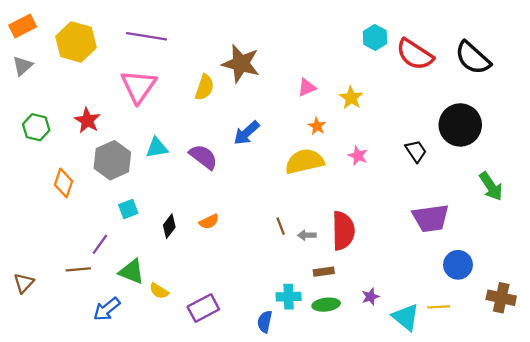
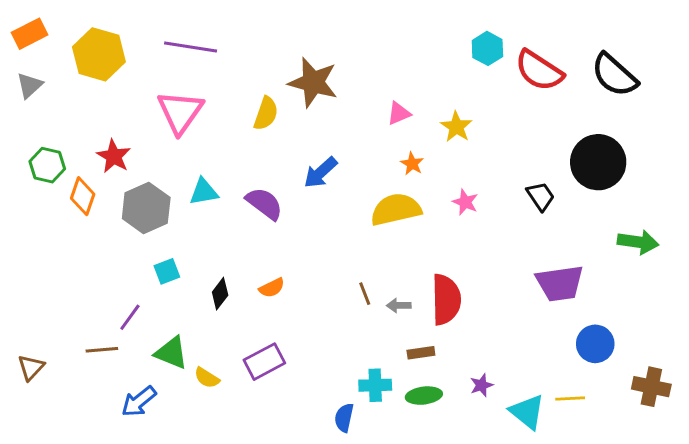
orange diamond: (63, 183) -> (83, 196), moved
green arrow: (491, 186) -> (638, 242), turned -48
purple rectangle: (203, 308) -> (264, 362), moved

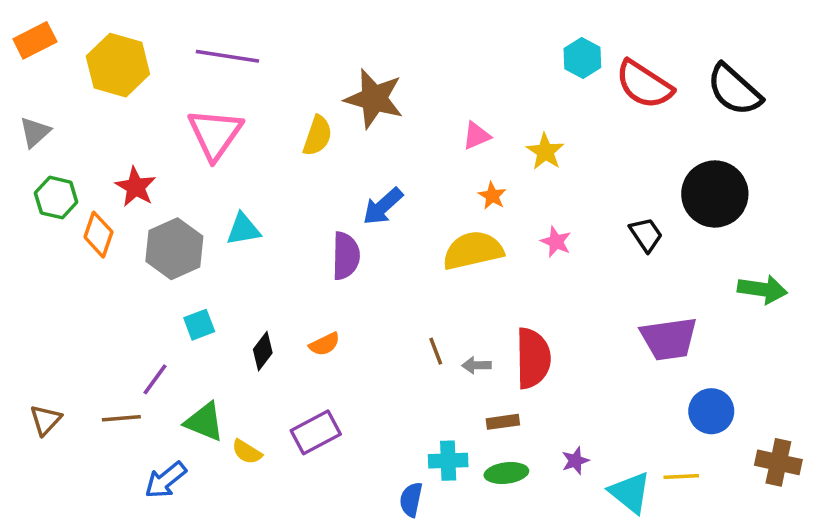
gray triangle: (30, 85) -> (35, 132), moved
purple semicircle: (264, 204) -> (346, 256), moved, turned 54
brown triangle: (31, 367) -> (45, 420), moved

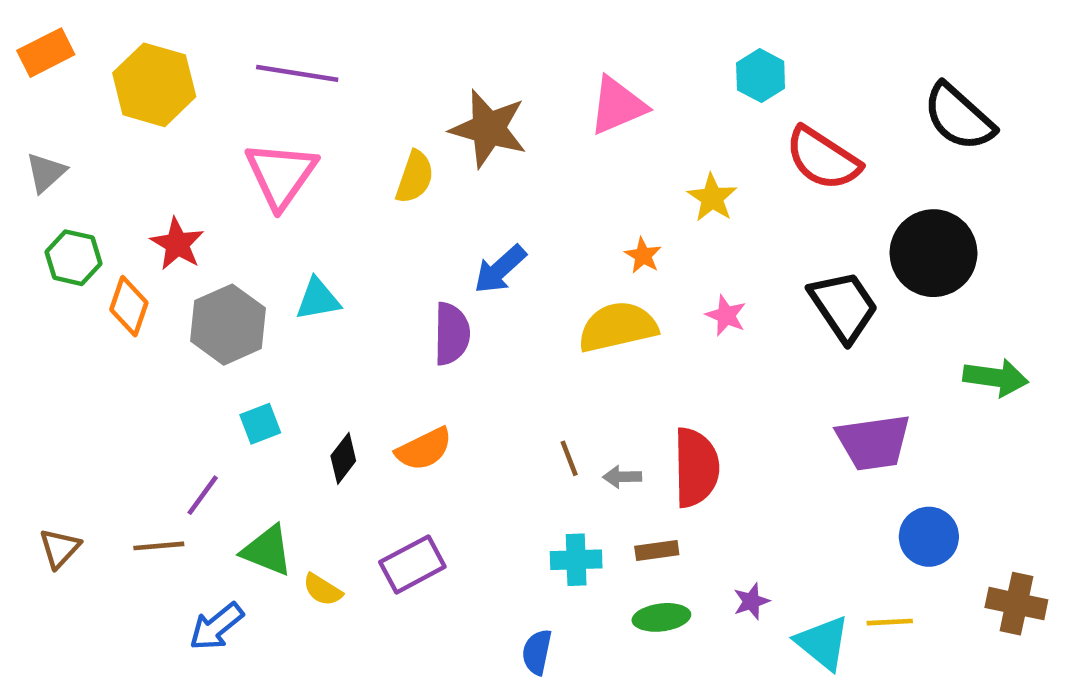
red semicircle: (644, 84) -> (823, 159), moved
pink triangle: (476, 136) -> (618, 106), moved, size x1.6
black trapezoid: (646, 235) -> (844, 306), size x1.6
orange semicircle: (325, 344) -> (424, 449), size x1.4
cyan cross: (448, 461) -> (576, 560), moved

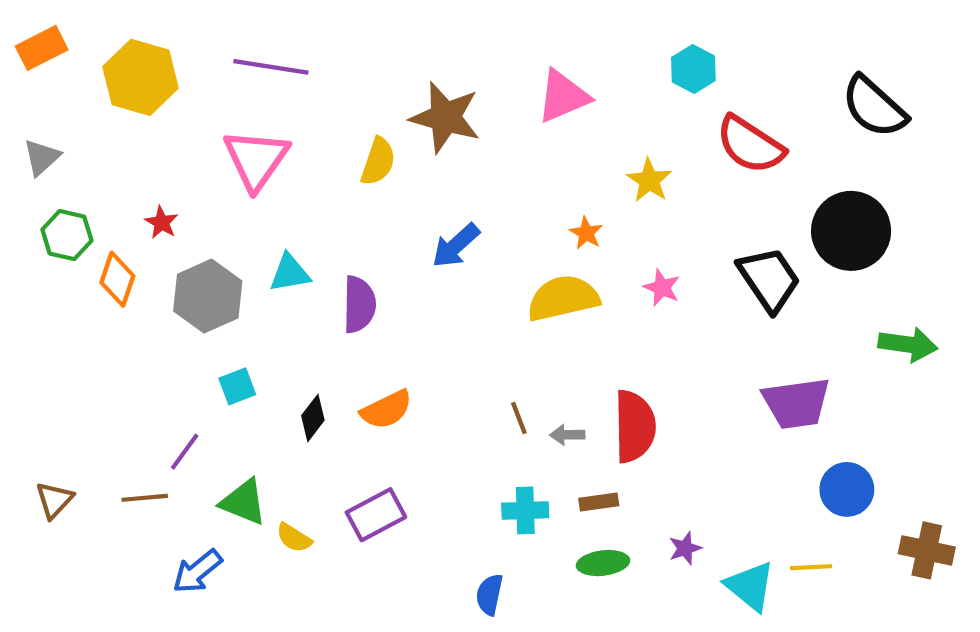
red star: (177, 244) -> (162, 222), size x0.7
purple semicircle: (452, 334) -> (359, 304), moved

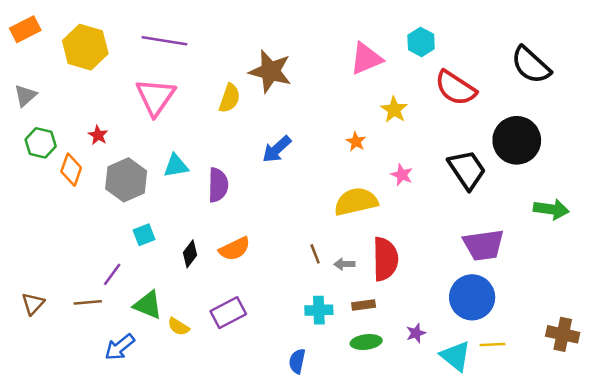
pink triangle: (563, 96) -> (366, 59), moved
yellow semicircle: (563, 298) -> (356, 202), moved
blue circle: (847, 489) -> (472, 297), moved, size x1.4

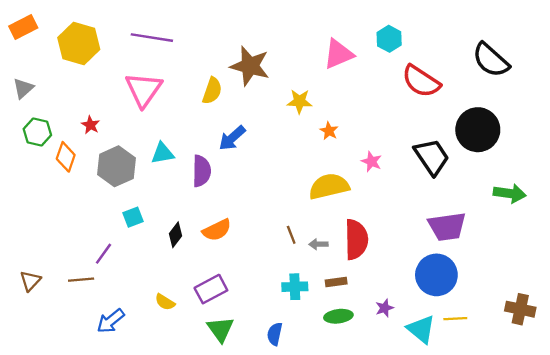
yellow star: (394, 110) -> (299, 101), moved, turned -30
blue arrow: (277, 149) -> (232, 138), moved
green triangle: (148, 305) -> (220, 329), moved, turned 32

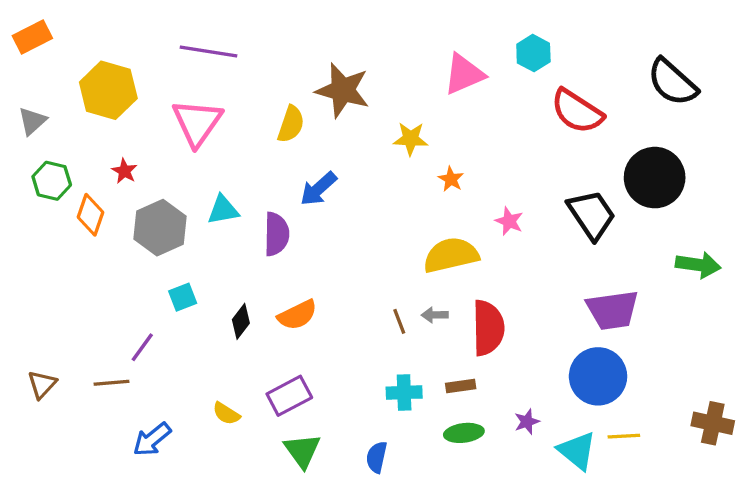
yellow hexagon: (79, 43) -> (108, 90), moved
gray arrow: (318, 244) -> (435, 315), moved

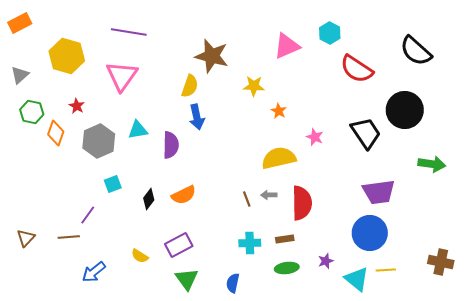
yellow semicircle: (291, 124) -> (190, 86), moved
blue arrow: (318, 189) -> (197, 117), turned -60

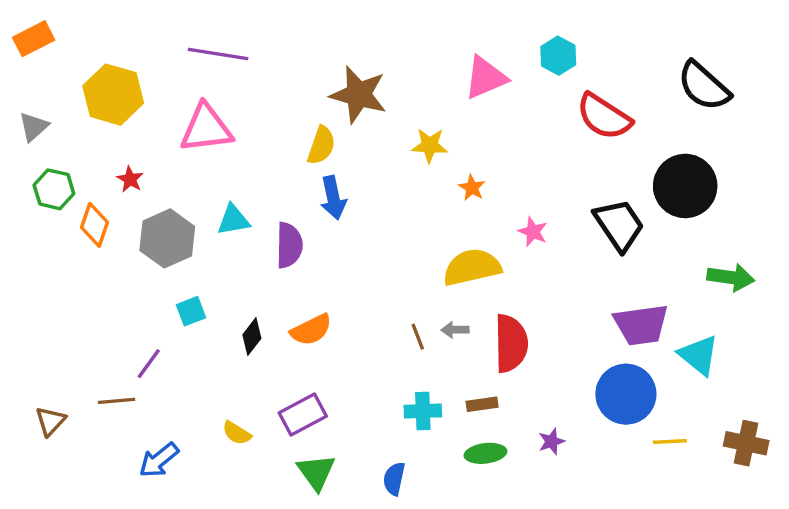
pink triangle: (122, 76) -> (206, 128), turned 48
brown triangle: (26, 238) -> (51, 421), moved
yellow line: (386, 270) -> (670, 441), moved
cyan triangle: (357, 279) -> (699, 355), moved

